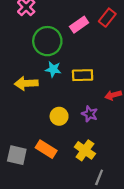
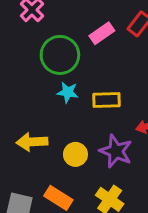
yellow arrow: (26, 83) -> (32, 142), moved
purple star: (90, 114) -> (116, 151), size x1.5

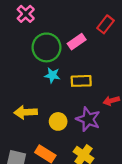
pink rectangle: (102, 33) -> (77, 42), moved

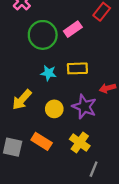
cyan star: (52, 75) -> (48, 73), moved
yellow arrow: (26, 112) -> (22, 100), turned -45

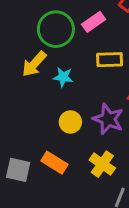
yellow rectangle: (77, 68) -> (110, 60), moved
yellow arrow: (22, 100) -> (34, 64), moved

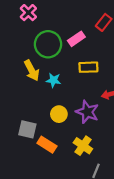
yellow arrow: (34, 64) -> (32, 70), turned -70
gray square: (18, 170) -> (27, 129), moved

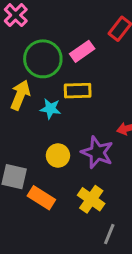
yellow rectangle: (88, 67) -> (78, 91), moved
yellow arrow: (32, 70) -> (20, 95), turned -130

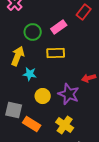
green circle: (43, 59) -> (33, 32), size x0.7
cyan star: (50, 109) -> (30, 74), moved

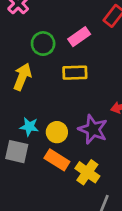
cyan star: (30, 74) -> (29, 127), moved
orange rectangle: (32, 124) -> (57, 160), moved

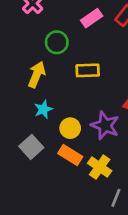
pink rectangle: (79, 37) -> (92, 18), moved
cyan star: (29, 127) -> (43, 109), moved, turned -30
gray square: (17, 152) -> (31, 147), turned 35

